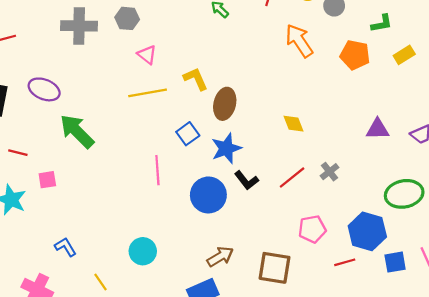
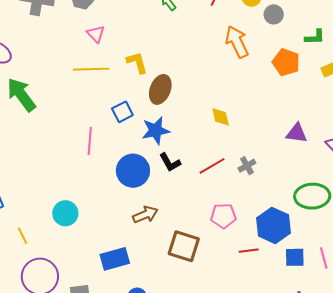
brown arrow: (220, 257) -> (145, 215), moved

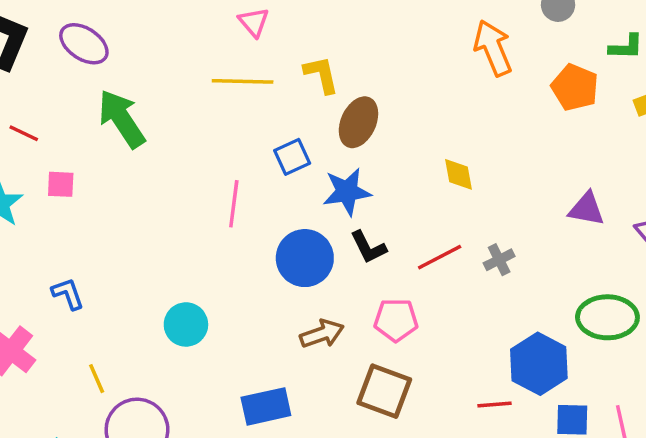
pink pentagon: (223, 216) -> (396, 320), moved
yellow line: (23, 236) -> (97, 379), moved

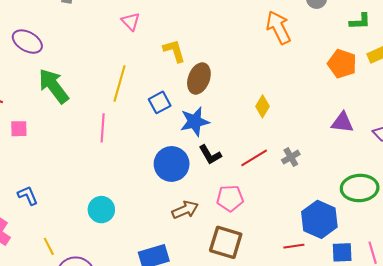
yellow line: (243, 81) -> (119, 83), moved, turned -72
orange pentagon: (575, 87) -> (342, 64), moved
yellow diamond: (459, 174) -> (262, 106), turned 45
pink line: (234, 204) -> (103, 128), moved

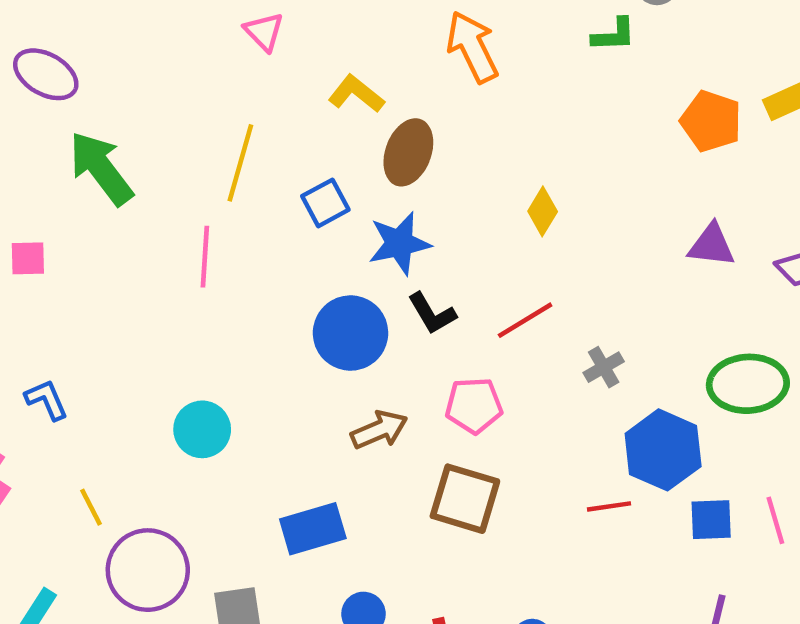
green L-shape: (360, 21) -> (614, 35), moved
orange arrow: (278, 27) -> (472, 47), moved
yellow L-shape: (174, 51) -> (356, 94), turned -35
gray cross: (291, 157) -> (604, 367), moved

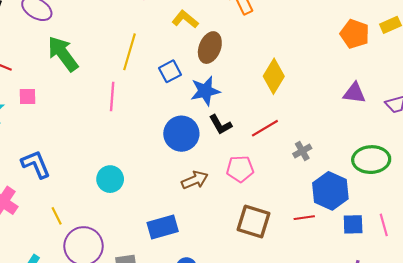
yellow diamond: (543, 211) -> (274, 76), size x1.5
blue L-shape: (47, 400) -> (36, 164), size x1.4
brown square: (465, 499) -> (254, 222), moved

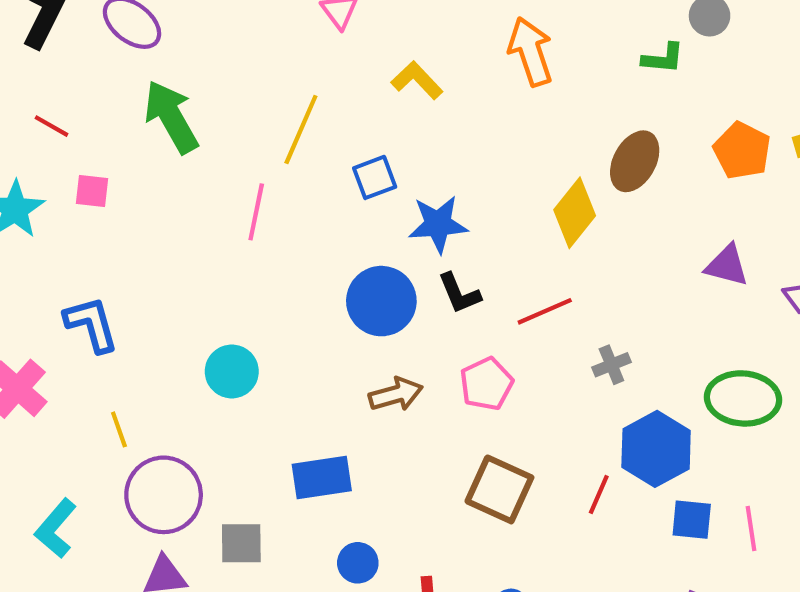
brown ellipse: (210, 48) -> (635, 161), moved
pink pentagon: (240, 169) -> (486, 384), turned -30
red line: (304, 218) -> (599, 494), turned -66

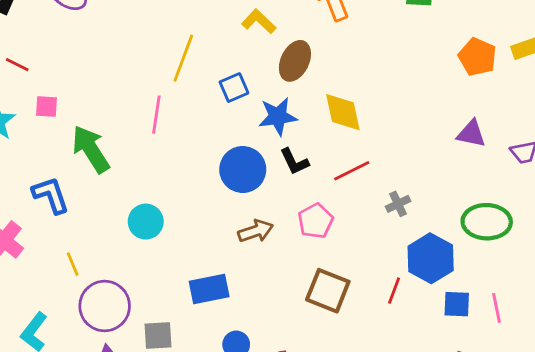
green arrow: (171, 117) -> (91, 149), moved
brown ellipse: (635, 161) -> (295, 61), moved
yellow diamond: (575, 213) -> (343, 112), moved, turned -48

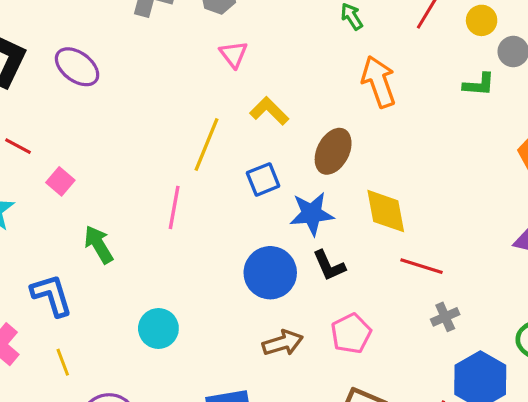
yellow L-shape: (259, 21) -> (269, 111), moved
pink square: (46, 106) -> (60, 181), moved, turned 35
green arrow: (91, 149) -> (99, 245), size x0.7
red line: (352, 171) -> (422, 266), moved, turned 42
yellow line: (73, 264) -> (63, 362), moved

